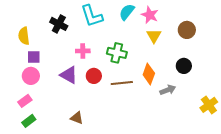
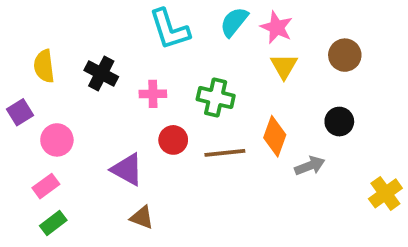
black cross: (59, 24) -> (101, 74), moved
purple square: (34, 57) -> (20, 112), moved, turned -32
purple triangle: (69, 75) -> (127, 169), moved

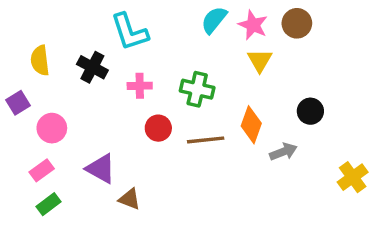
cyan L-shape: (170, 29) -> (130, 32), moved
brown circle: (345, 55) -> (297, 23), moved
purple triangle: (127, 169) -> (101, 169), moved

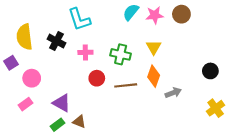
pink star: (253, 25) -> (155, 15), turned -30
yellow semicircle: (40, 60) -> (24, 37), size x1.4
yellow triangle: (260, 60) -> (154, 47), moved
black circle: (310, 111) -> (210, 71), moved
green rectangle: (48, 204) -> (58, 125), moved

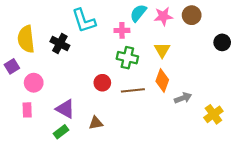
pink cross: (85, 52) -> (122, 30), moved
black circle: (210, 71) -> (222, 42), moved
pink rectangle: (25, 104) -> (27, 110), turned -56
yellow cross: (216, 108) -> (213, 114), moved
brown triangle: (79, 122) -> (96, 123), moved, turned -32

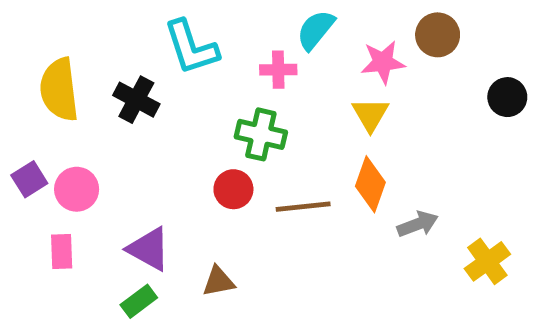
pink star: (163, 16) -> (383, 62), moved
green cross: (127, 58) -> (261, 134), moved
purple square: (12, 66) -> (29, 179), moved

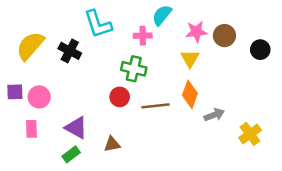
brown circle: (438, 35) -> (224, 36), moved
yellow semicircle: (59, 90) -> (30, 46), turned 48
purple square: (29, 179) -> (15, 92), turned 30

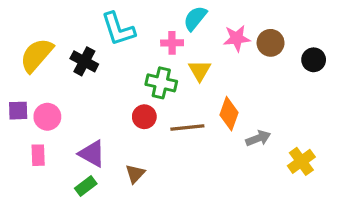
yellow triangle: (190, 59) -> (200, 71), moved
brown triangle: (112, 144) -> (135, 174), turned -36

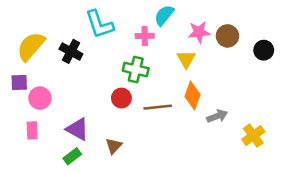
yellow triangle: (200, 71) -> (186, 59), moved
purple square: (18, 111) -> (19, 83), moved

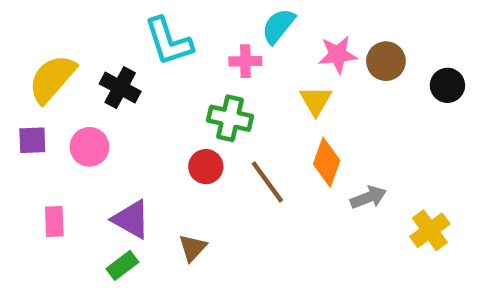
pink circle: (40, 98) -> (89, 147), moved
brown line: (158, 107) -> (267, 182), turned 60

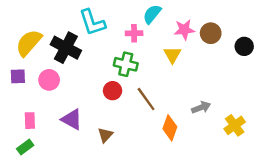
black cross: (120, 88) -> (66, 48), size x1.4
orange diamond: (327, 162) -> (170, 128), moved
green rectangle: (122, 265) -> (25, 147), moved

